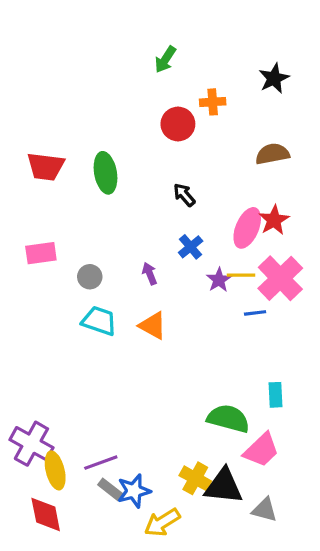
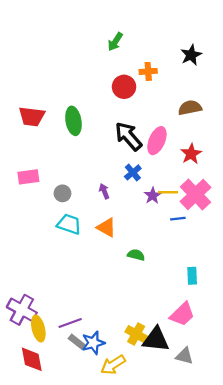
black arrow: (184, 195) -> (128, 136), size x1.8
pink ellipse: (247, 228) -> (157, 141), moved
green semicircle: (228, 418) -> (136, 255), moved, size x0.6

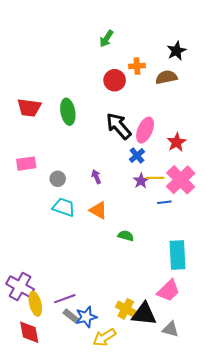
brown semicircle: (190, 108) -> (166, 77), moved
blue cross: (133, 172) -> (137, 155), moved
cyan rectangle: (192, 276) -> (178, 255), size x1.8

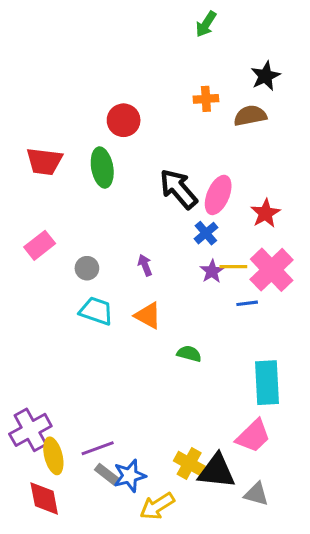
green arrow: (106, 39) -> (206, 24), moved
red circle: (115, 80) -> (124, 120), moved
pink rectangle: (26, 164) -> (40, 245), turned -30
purple cross: (20, 287) -> (30, 430), turned 32

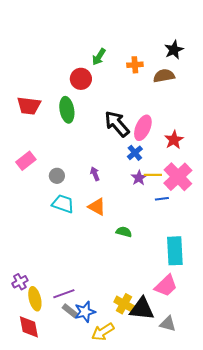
green arrow: (206, 24) -> (99, 57), moved
purple cross: (30, 430) -> (20, 282), size x0.6

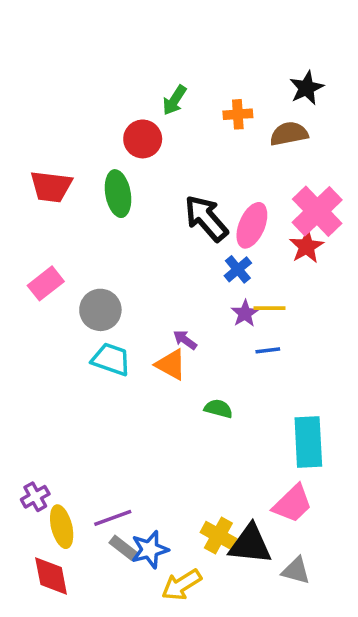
purple arrow: (95, 174) -> (185, 340), moved, turned -32
gray circle: (57, 176) -> (100, 310), size x1.5
pink cross: (178, 177) -> (317, 211), moved
blue line: (162, 199) -> (268, 350), moved

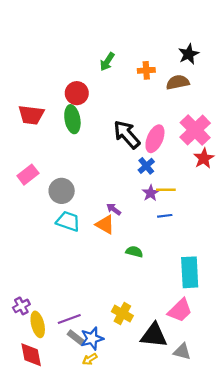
red circle: (143, 139) -> (77, 93), moved
red star: (307, 246) -> (204, 158), moved
yellow cross: (218, 535) -> (122, 314), moved
yellow arrow: (181, 585) -> (90, 359), moved, size x0.6

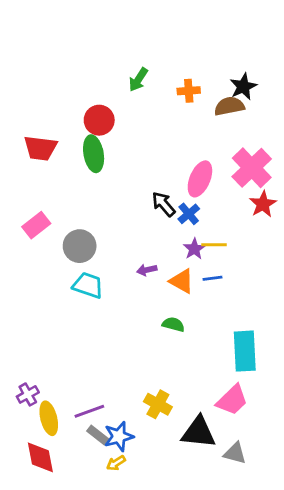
black star: (189, 54) -> (243, 87), moved
black arrow: (127, 134) -> (164, 204), moved, size x0.7
purple arrow: (114, 209) -> (147, 270), turned -48
orange triangle: (105, 225) -> (182, 281), moved

